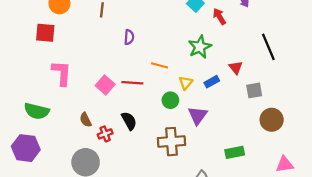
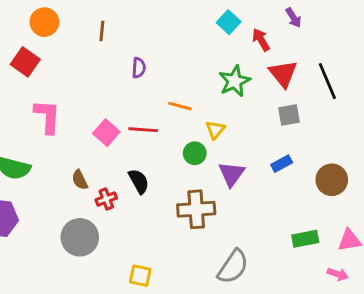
red square: (45, 33) -> (25, 62), turned 30
red triangle: (236, 68) -> (283, 74), moved, size x1.5
blue rectangle: (212, 82) -> (282, 164), moved
gray square: (254, 90) -> (289, 115), moved
green rectangle: (235, 152) -> (305, 239), moved

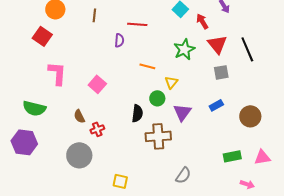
red line: (143, 130) -> (137, 24), moved
black semicircle: (139, 181) -> (137, 113), moved, turned 36
gray semicircle: (233, 267) -> (183, 175), size x0.7
pink arrow: (338, 274) -> (247, 184), moved

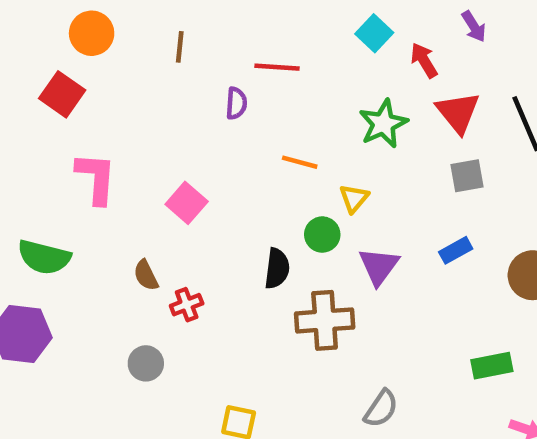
gray circle: (79, 155) -> (146, 363), size x0.6

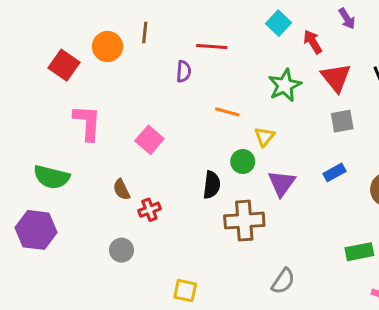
orange circle: (92, 33) -> (108, 47), moved

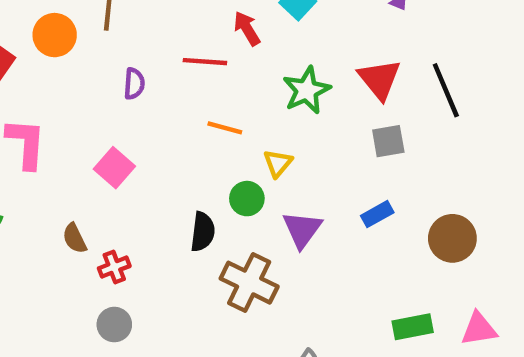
red arrow: (313, 42) -> (247, 28), moved
red line: (212, 47) -> (205, 62), moved
purple semicircle: (184, 71) -> (134, 84), moved
brown cross: (244, 221) -> (249, 283), turned 30
gray circle: (121, 250) -> (114, 325), moved

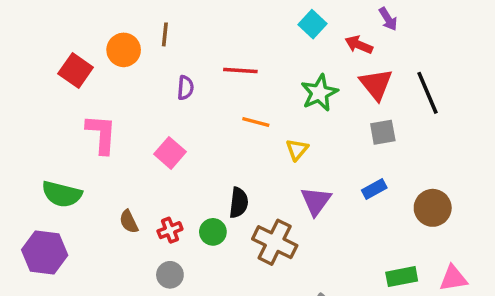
red arrow: (247, 28) -> (359, 45), moved, turned -36
green circle: (247, 199) -> (213, 232), moved
brown semicircle: (75, 238) -> (129, 222), moved

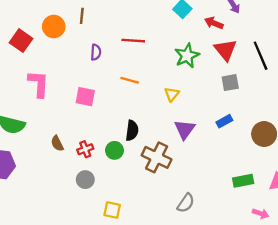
orange line: (256, 122) -> (130, 80), moved
pink square: (170, 153) -> (85, 97), turned -30

